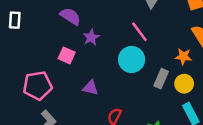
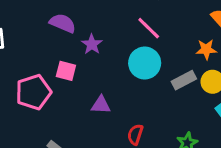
gray rectangle: (161, 79) -> (184, 80), turned 48
pink pentagon: (38, 86) -> (34, 92), moved

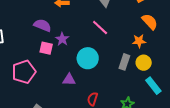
cyan circle: (145, 63) -> (88, 58), moved
pink square: (66, 71) -> (46, 48), moved
gray rectangle: (184, 80) -> (124, 62), turned -42

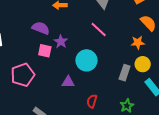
gray rectangle: (124, 62) -> (125, 73), moved

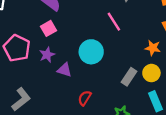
purple star: (61, 42) -> (47, 55), moved
pink square: (45, 51) -> (48, 28), turned 32
pink pentagon: (23, 75) -> (17, 48), turned 30

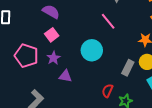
purple triangle: (64, 70) -> (65, 76), moved
red semicircle: (85, 98) -> (107, 91), moved

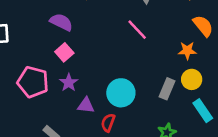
cyan circle: (92, 50) -> (121, 93), moved
red semicircle: (107, 91) -> (108, 123), moved

